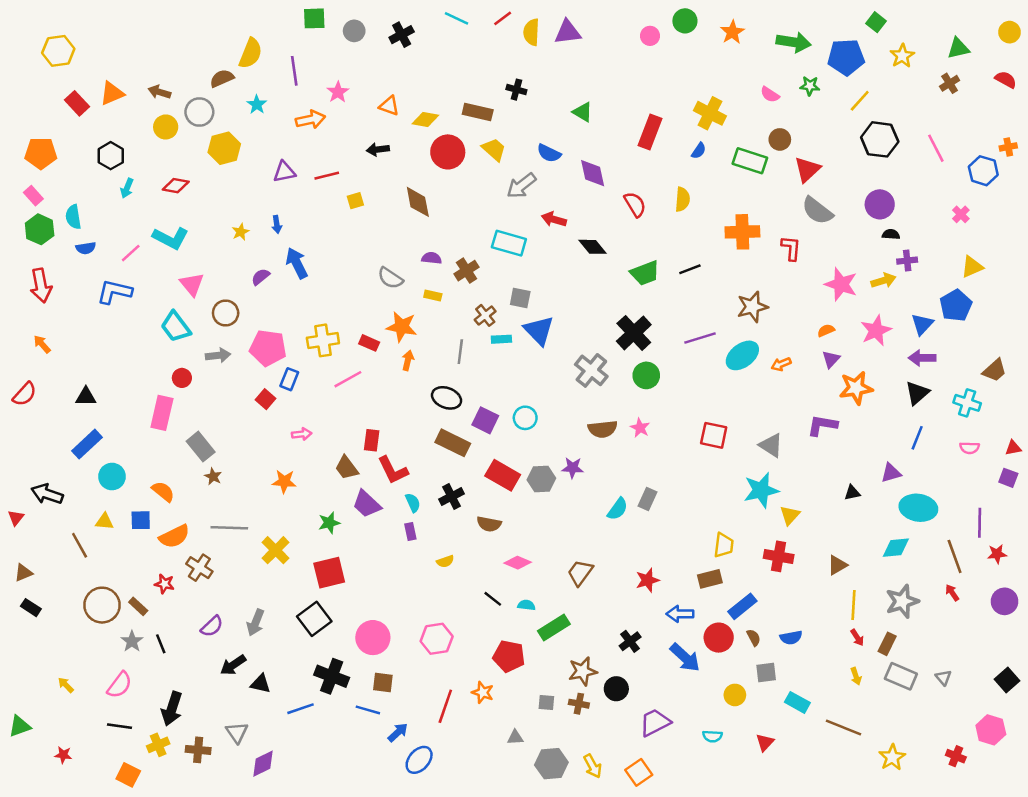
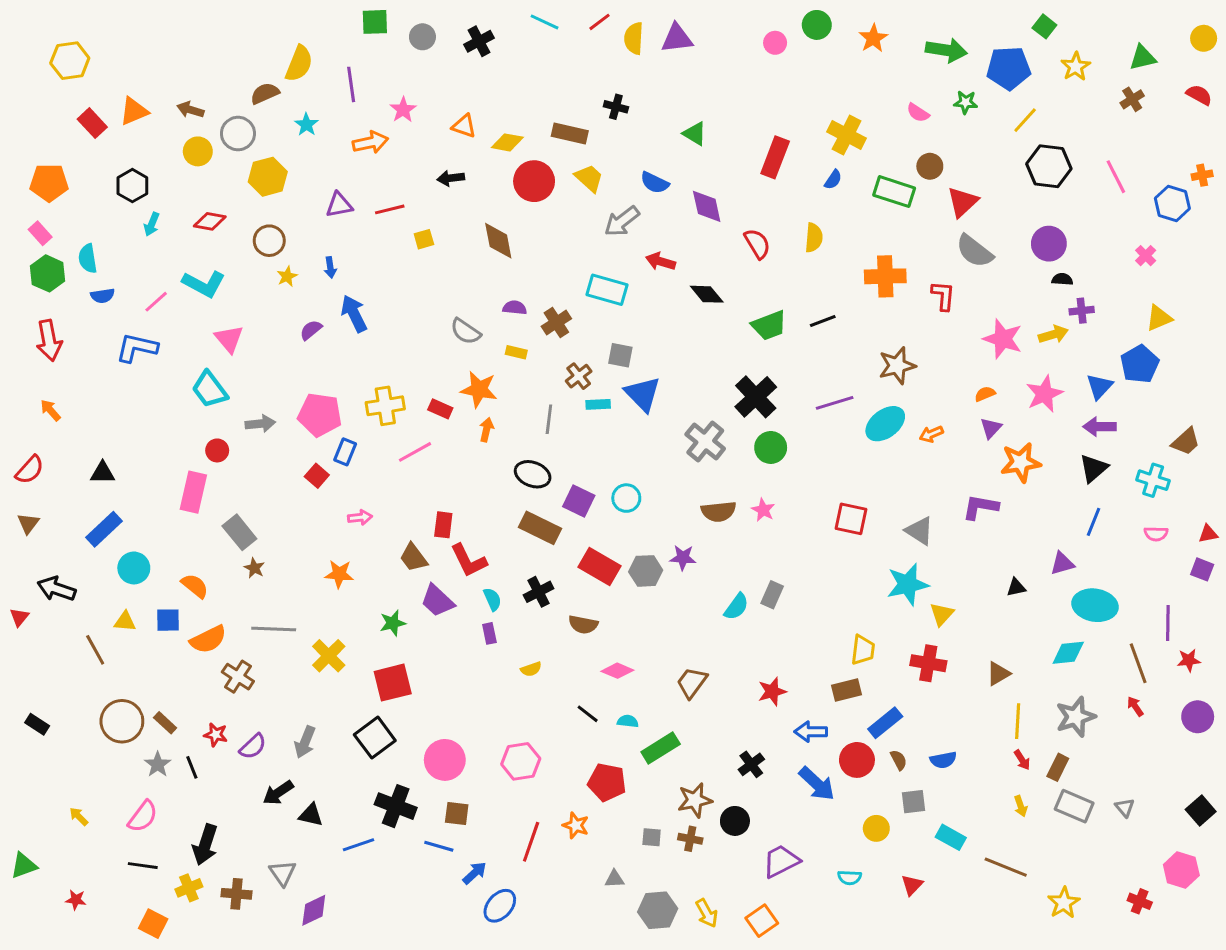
brown circle: (226, 313) -> (269, 241), moved
brown triangle: (23, 573) -> (28, 523), moved, turned -30
red star: (164, 584) -> (216, 735), moved

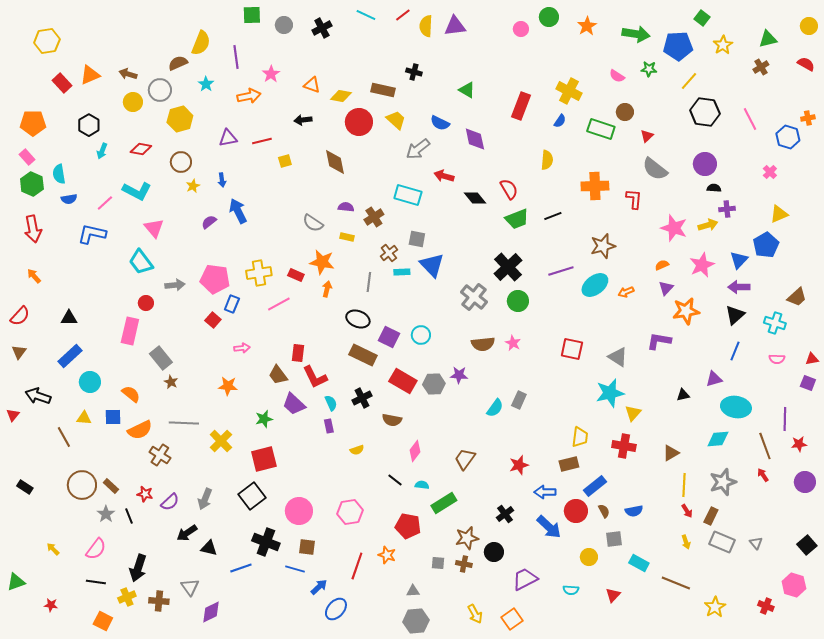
red triangle: (963, 202) -> (647, 136), size x0.6
red semicircle: (757, 244) -> (509, 189), moved
pink diamond: (617, 671) -> (415, 451), turned -75
gray hexagon: (658, 910) -> (416, 621), moved

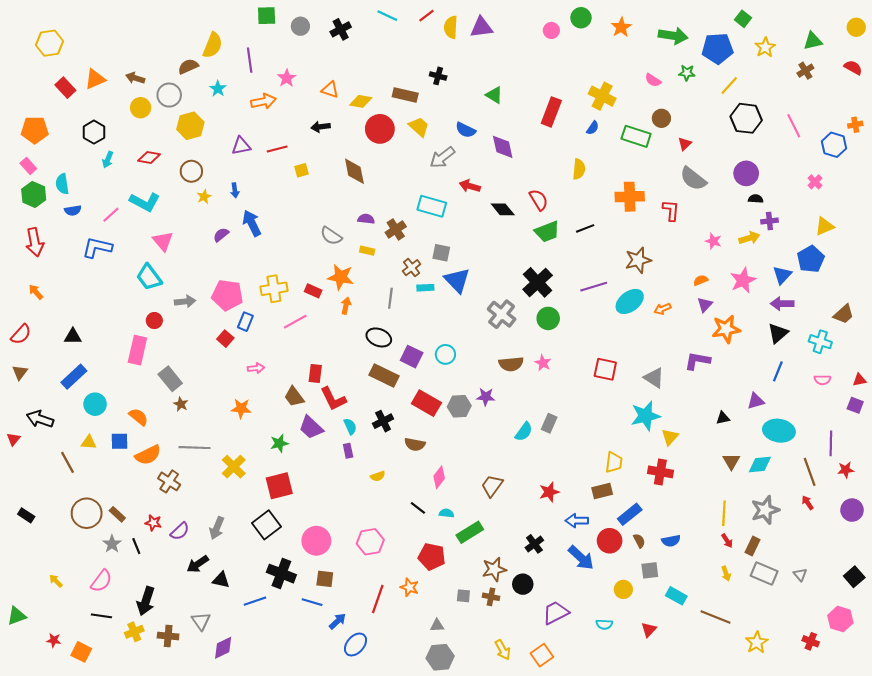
pink star: (674, 228) -> (713, 241), size x0.6
brown triangle: (671, 453) -> (731, 461), moved, turned -30
orange square: (103, 621) -> (81, 652), moved

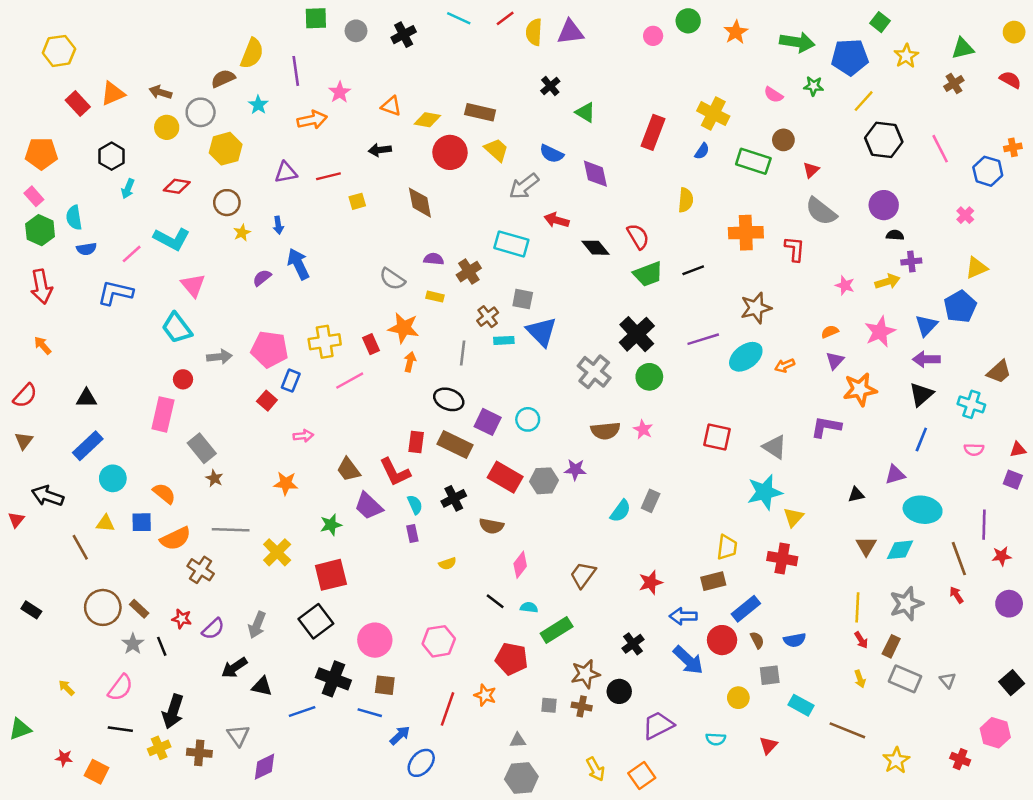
black cross: (438, 76) -> (550, 86), moved, turned 35
red rectangle: (313, 291) -> (371, 344), turned 42
red rectangle: (315, 373) -> (416, 442), moved

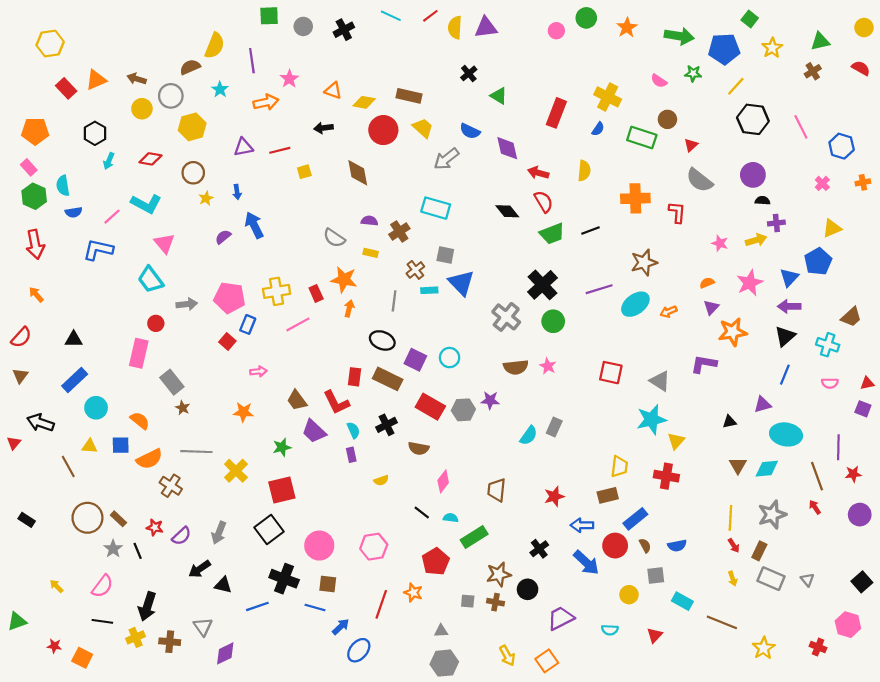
orange cross: (1013, 147) -> (863, 182), moved
red arrow: (557, 220) -> (538, 173), moved
brown trapezoid: (583, 575) -> (497, 490), turned -30
red pentagon: (511, 659) -> (436, 562), turned 30

